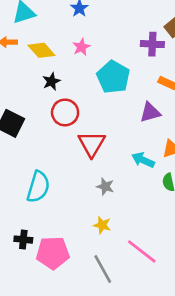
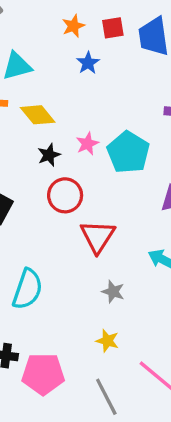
pink star: (81, 47) -> (87, 144), moved

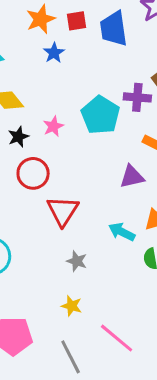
orange star: (73, 26) -> (41, 19), size x1.4
cyan pentagon: (128, 152) -> (100, 115), moved

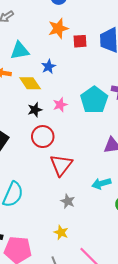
red square: (77, 21) -> (80, 41), moved
blue star: (54, 53) -> (49, 67), moved
cyan arrow: (122, 232) -> (101, 184), turned -48

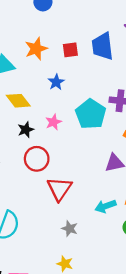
orange star: (58, 28) -> (36, 49), moved
blue star: (49, 67) -> (56, 82), moved

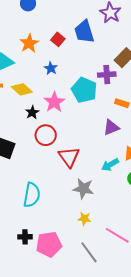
red square: (70, 50) -> (58, 39), turned -32
pink star: (53, 122) -> (54, 102), size x1.5
gray star: (70, 229) -> (83, 189), size x1.5

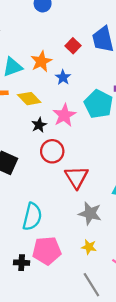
orange star: (29, 43) -> (41, 61), moved
pink pentagon: (49, 244) -> (47, 251), moved

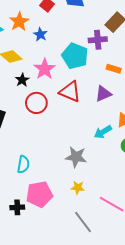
red triangle: (77, 177) -> (70, 92), moved, turned -30
cyan semicircle: (32, 217) -> (23, 164), size x0.7

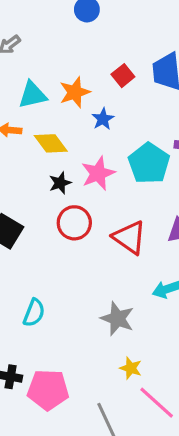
red triangle: (70, 92) -> (129, 237), moved
yellow star: (78, 188) -> (131, 368), moved
pink pentagon: (39, 194) -> (48, 390), moved

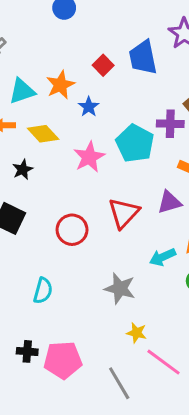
black star: (60, 183) -> (23, 169), moved
red circle: (74, 223) -> (72, 230), moved
red triangle: (129, 237) -> (124, 213), turned 44

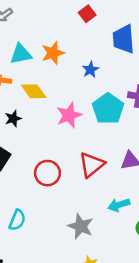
red square: (103, 65) -> (87, 14), moved
blue star: (89, 107) -> (90, 70), moved

